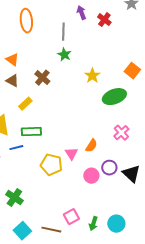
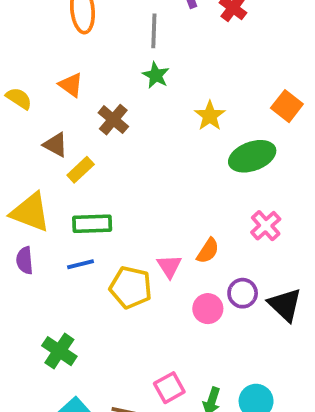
orange triangle: (12, 60) -> (71, 85), moved
brown triangle: (12, 81) -> (55, 145), moved
blue line: (16, 148) -> (81, 264), moved

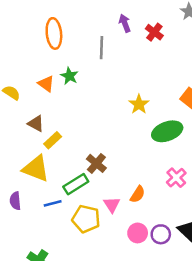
green star: (156, 75) -> (69, 76), moved
brown cross: (113, 120) -> (96, 163), moved
yellow triangle: (30, 212) -> (36, 169), moved
green rectangle: (92, 224) -> (76, 184), moved, turned -30
purple circle: (243, 293) -> (161, 234), moved

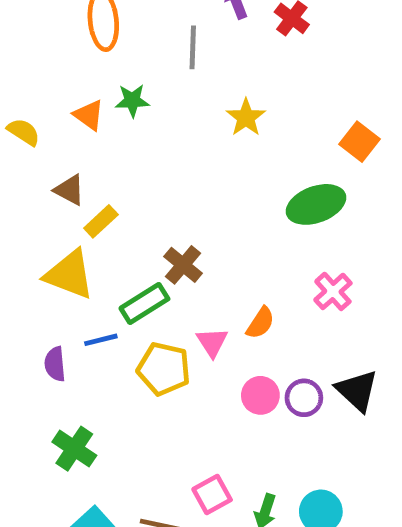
green star: (69, 76) -> (132, 101), turned -30
yellow star: (139, 104) -> (246, 117), moved
purple semicircle: (15, 201) -> (55, 364), moved

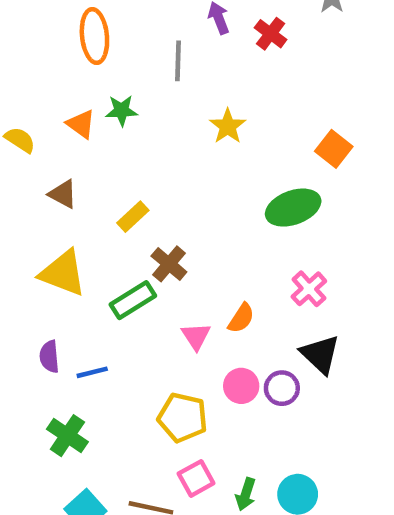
yellow rectangle: (101, 221) -> (133, 217), moved
blue line: (101, 340) -> (92, 372), moved
yellow pentagon: (164, 369) -> (183, 417), moved
black triangle: (357, 391) -> (320, 354), moved

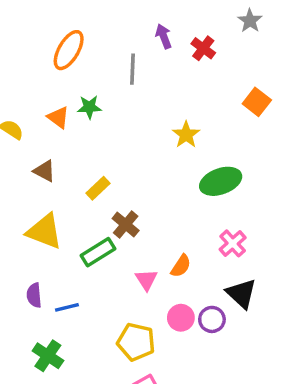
orange ellipse: (94, 36) -> (69, 50), turned 36
yellow star: (228, 126) -> (186, 135), moved
orange square: (334, 149) -> (257, 102), moved

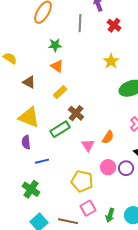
red cross: (203, 48) -> (114, 25), moved
orange triangle: (58, 117) -> (57, 66), moved
purple semicircle: (34, 295) -> (26, 142), moved

